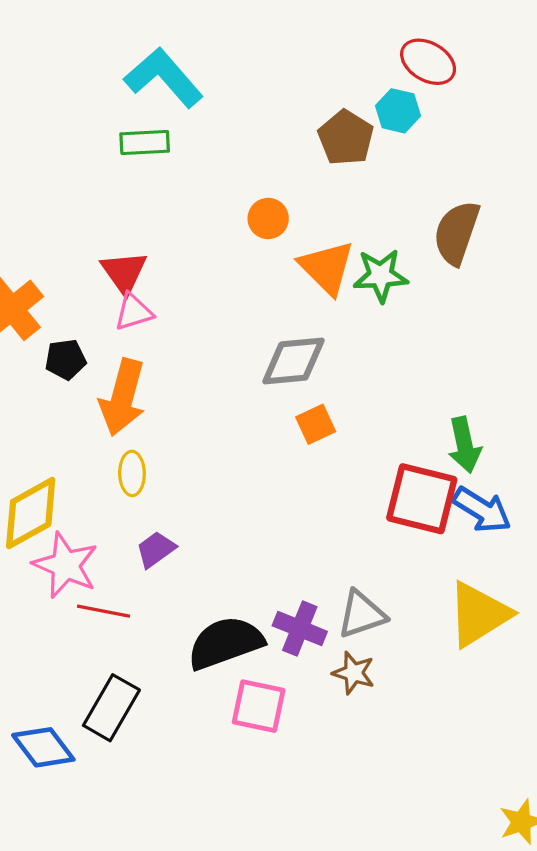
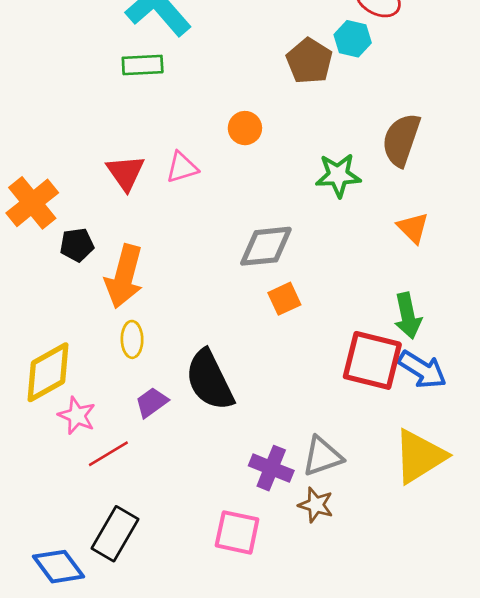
orange triangle: (327, 268) -> (413, 228), moved, size x0.7
pink triangle: (134, 312) -> (182, 167), moved
pink star: (65, 565) -> (77, 416), size x0.7
red line: (103, 611) -> (108, 454), turned -42
black semicircle: (225, 643) -> (209, 380), moved, turned -96

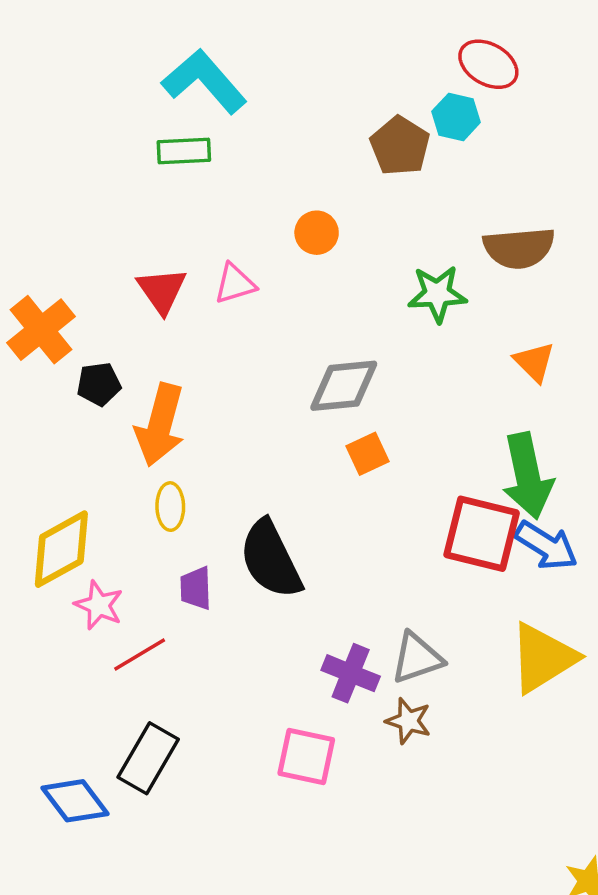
brown semicircle: (401, 140) -> (519, 248), turned -114
green arrow: (408, 316) -> (527, 476), size x1.4
purple trapezoid: (152, 402) -> (196, 588), turned -56

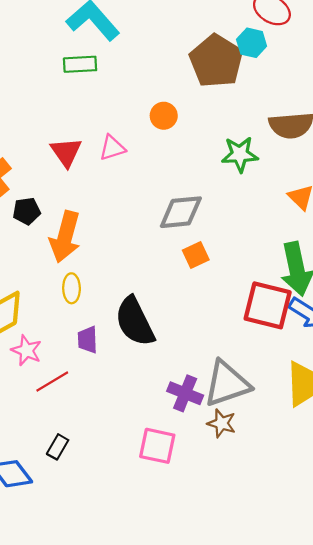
brown pentagon: (400, 146) -> (216, 61), size x1.4
gray triangle: (417, 658) -> (227, 384), size x1.4
black rectangle: (148, 758) -> (58, 447), size x0.6

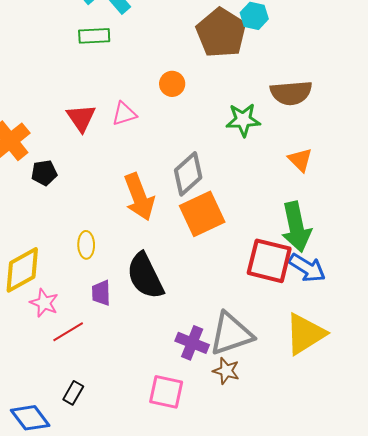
gray diamond: (181, 212) -> (188, 174), turned -36
orange arrow: (65, 237) -> (139, 197), moved, turned -36
orange square: (196, 255) -> (202, 214), size x1.8

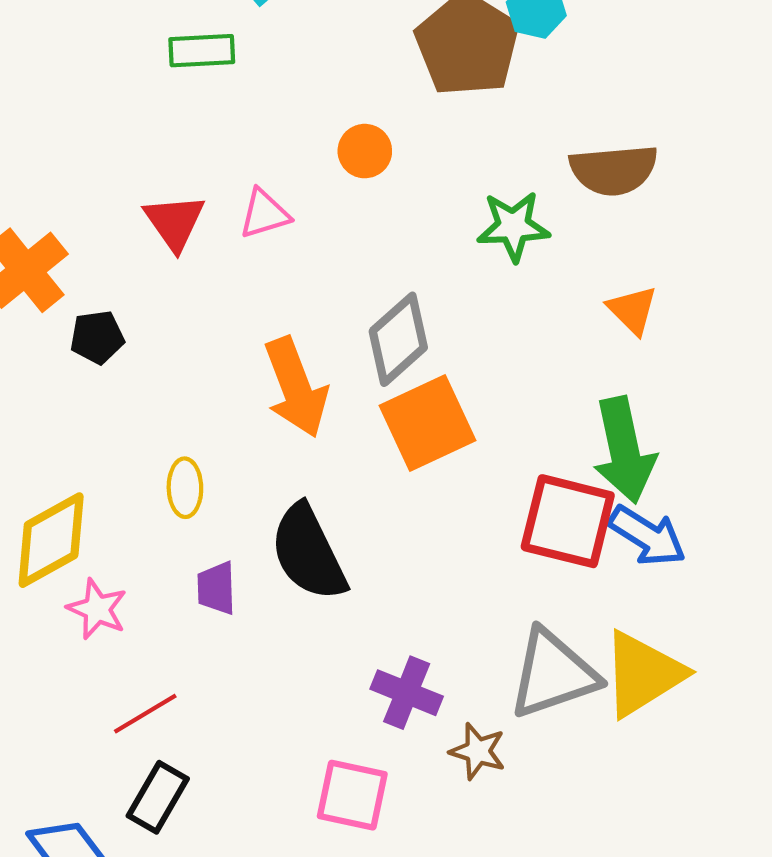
red line: (68, 332) -> (145, 714), moved
gray triangle: (231, 334) -> (553, 674), moved
black rectangle: (73, 393) -> (158, 797), size x1.4

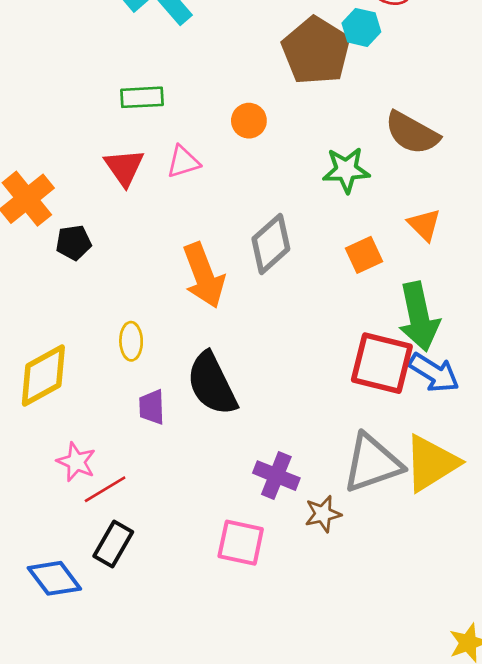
green rectangle: (202, 51) -> (142, 97), moved
brown semicircle: (614, 170) -> (412, 133), turned 34
orange square: (428, 423) -> (364, 255), moved, size x0.6
pink star: (97, 609) -> (76, 462), moved
brown star: (478, 751) -> (323, 514), turned -30

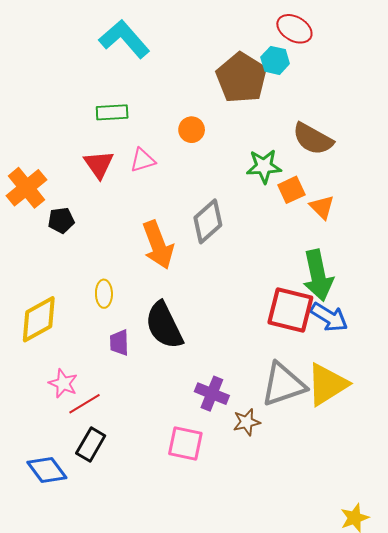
orange square: (364, 255) -> (291, 190), moved

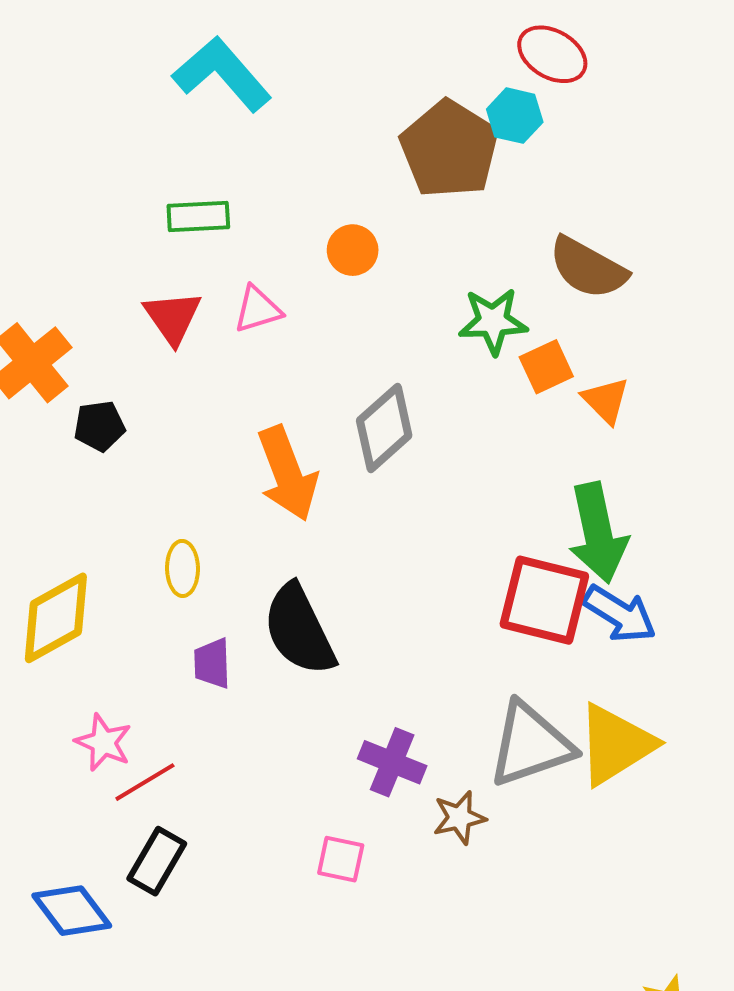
pink square: (185, 444) -> (341, 859), size x0.7

